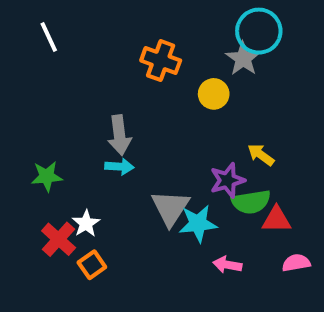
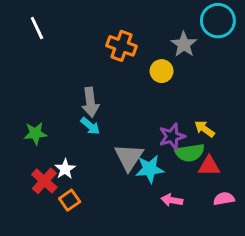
cyan circle: (259, 31) -> (218, 21), moved
yellow arrow: (261, 155) -> (205, 129), moved
cyan arrow: (119, 167) -> (90, 126), turned 36

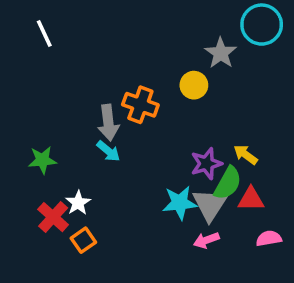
orange cross: (121, 46) -> (140, 105), moved
green semicircle: (190, 153) -> (228, 183), turned -52
gray triangle: (129, 157) -> (210, 205), moved
pink arrow: (172, 200) -> (206, 240), turned -30

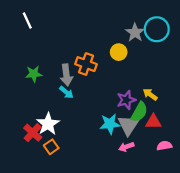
cyan circle: (262, 25) -> (157, 29), moved
green star: (42, 160) -> (34, 74), moved
white star: (78, 203) -> (48, 124), size x1.5

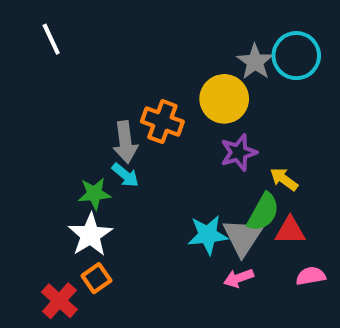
yellow circle: (119, 52) -> (224, 99), size x1.5
green star: (34, 74) -> (94, 194), moved
purple star: (126, 100) -> (239, 152), moved
red cross: (33, 133) -> (59, 301), moved

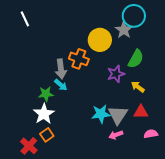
cyan circle: (296, 56) -> (134, 16), moved
yellow circle: (224, 99) -> (100, 40), moved
green semicircle: (263, 212) -> (136, 59), moved

